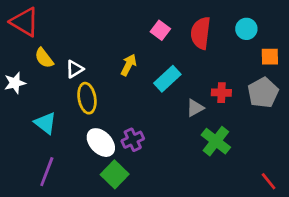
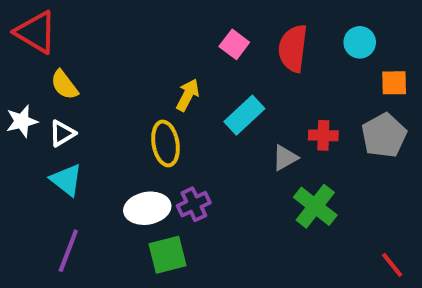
white triangle: (75, 69) -> (62, 133), moved
yellow ellipse: (87, 98) -> (165, 143), moved
white ellipse: (101, 143) -> (147, 208), turned -56
green square: (115, 174) -> (167, 255), turned 32

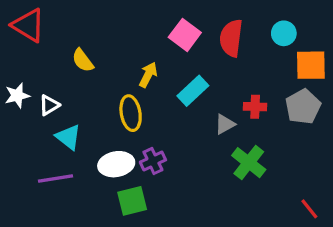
pink square: (234, 44) -> (185, 35), size x1.4
orange square: (394, 83) -> (311, 65), size x1.5
yellow semicircle: (64, 85) -> (83, 60), moved
cyan triangle: (66, 180) -> (68, 137), moved
purple line: (68, 251) -> (56, 179), moved, turned 60

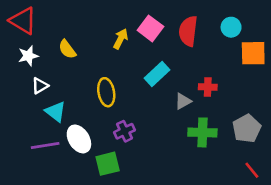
yellow arrow: (148, 75) -> (121, 39), moved
white star: (17, 96) -> (28, 56), moved
gray pentagon: (303, 107) -> (247, 129), moved
green cross: (249, 163) -> (202, 132), turned -36
white ellipse: (116, 164) -> (79, 139), moved, turned 68

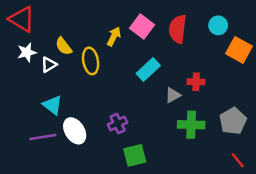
orange square: (253, 53) -> (239, 50), turned 30
white triangle: (40, 86) -> (49, 65), moved
yellow ellipse: (106, 92) -> (91, 61), moved
green square: (108, 164) -> (135, 155), moved

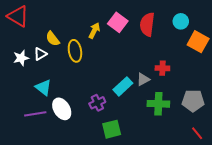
white star: (27, 52) -> (21, 58), moved
cyan rectangle: (148, 70) -> (123, 86), moved
gray pentagon: (233, 121) -> (193, 101), turned 30

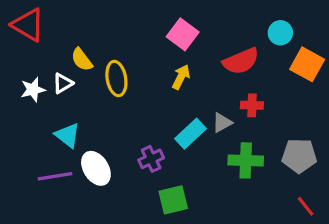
red semicircle: (147, 24) -> (241, 61), moved, turned -120
yellow arrow: (94, 31) -> (181, 77), moved

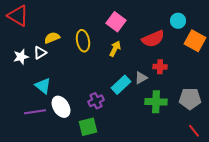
yellow semicircle: (82, 60) -> (52, 38), turned 105
yellow ellipse: (116, 79) -> (83, 41), moved
green square: (173, 200) -> (88, 127), moved

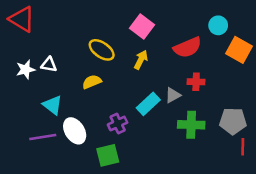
yellow semicircle: (52, 38) -> (92, 82), moved
yellow ellipse: (83, 41) -> (102, 50), turned -45
white triangle: (40, 53) -> (49, 65), turned 40
red line: (194, 131) -> (243, 147), moved, turned 40

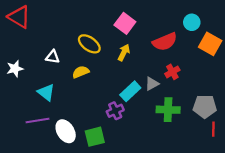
white triangle: (49, 65) -> (53, 57), moved
white star: (26, 70) -> (15, 69), moved
red cross: (196, 82) -> (172, 72), turned -32
purple cross: (118, 123) -> (115, 111), moved
white ellipse: (75, 131) -> (66, 131), moved

